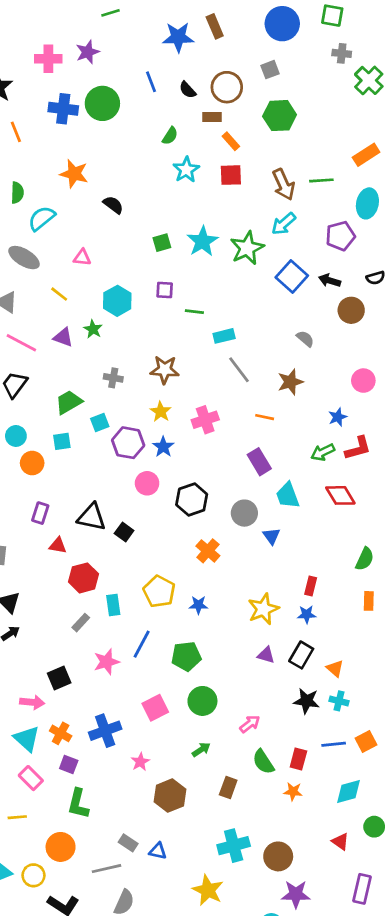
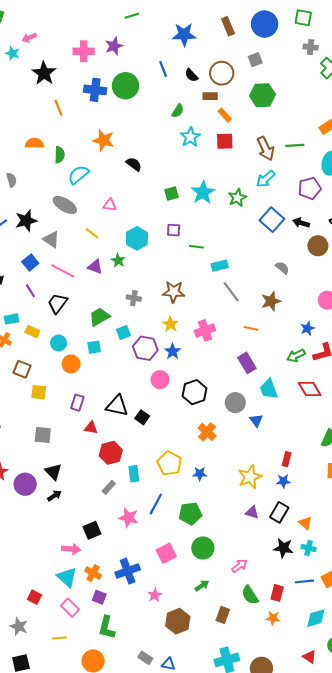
brown rectangle: (215, 26) -> (228, 26), moved
green star: (247, 248) -> (237, 198), size x0.7
pink star: (106, 662) -> (129, 518), turned 30

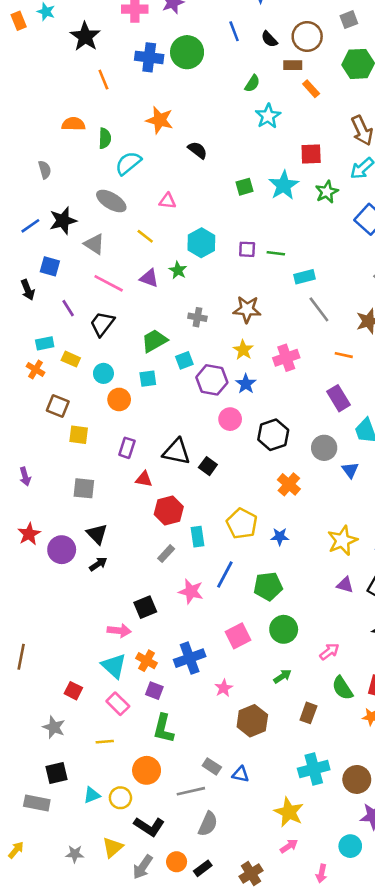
red square: (225, 141) -> (311, 154), moved
purple square: (174, 230) -> (247, 249), moved
blue square: (30, 262) -> (50, 266), moved, turned -35

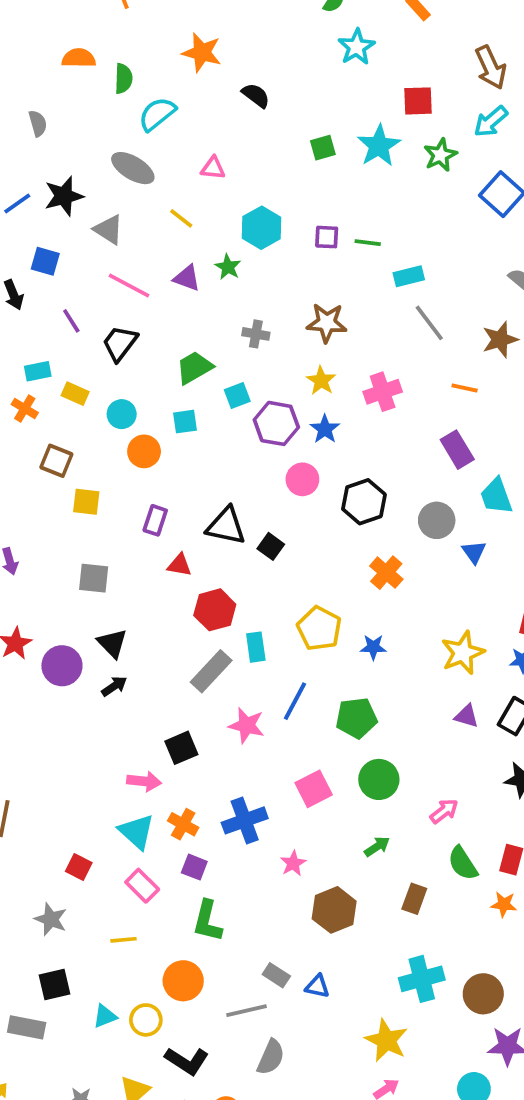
gray rectangle: (166, 554) -> (211, 671), size x1.6

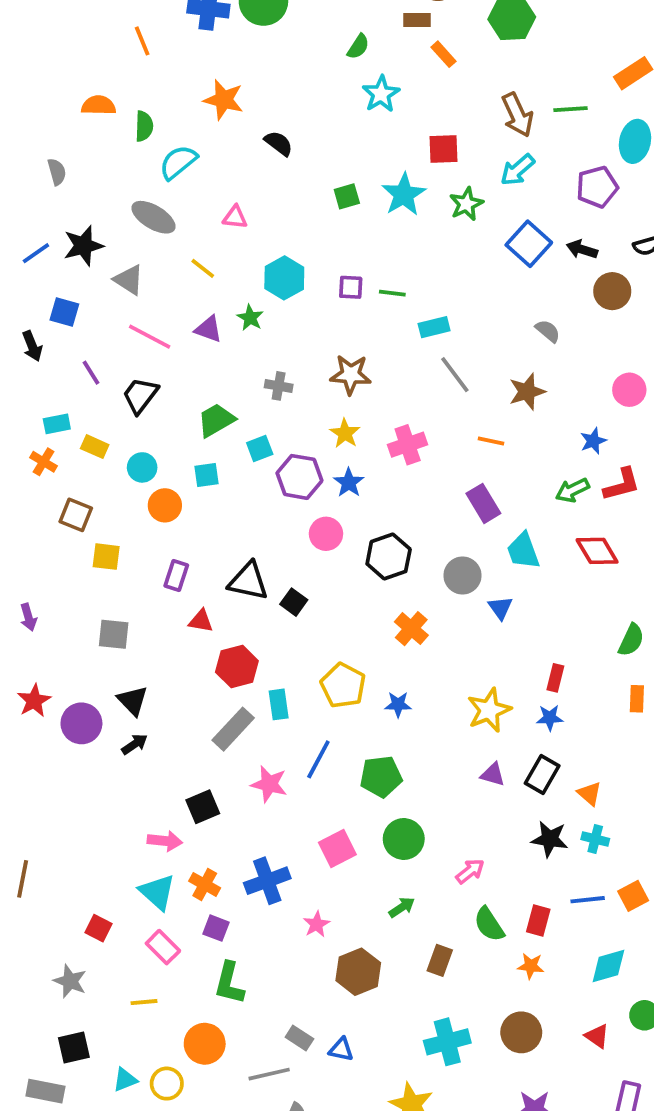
brown circle: (483, 994) -> (521, 1032), moved

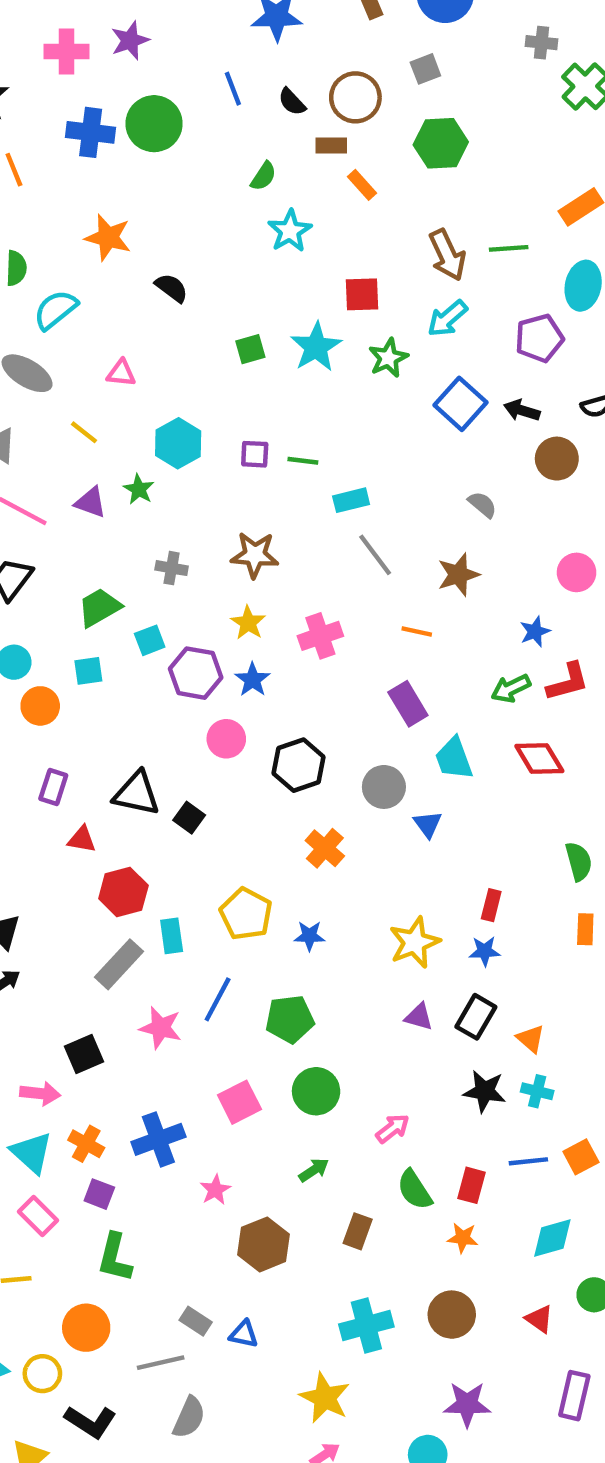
green semicircle: (631, 640) -> (579, 861), turned -40

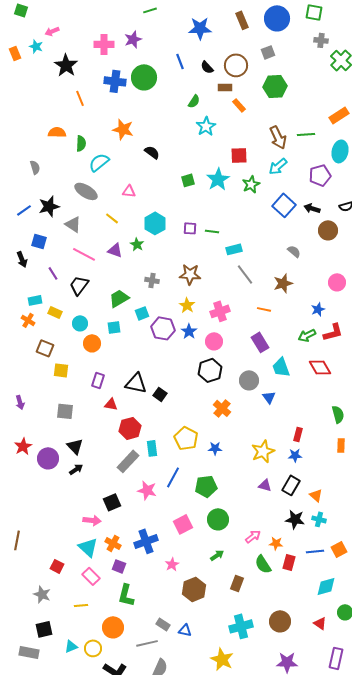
pink circle: (226, 739) -> (214, 341), moved
orange star: (463, 1238) -> (276, 543), moved

